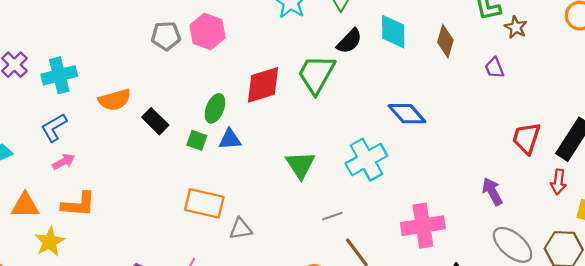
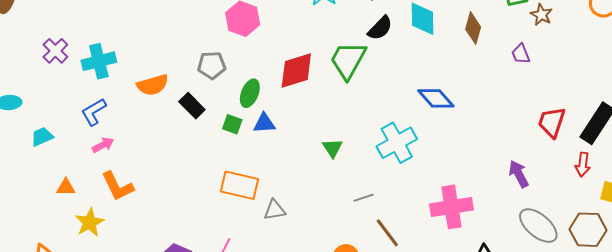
gray pentagon: (166, 36) -> (212, 65), moved
green triangle: (300, 165) -> (333, 148), size x0.7
orange L-shape: (78, 204) -> (117, 186), turned 60
orange triangle: (25, 205) -> (66, 187), size x0.7

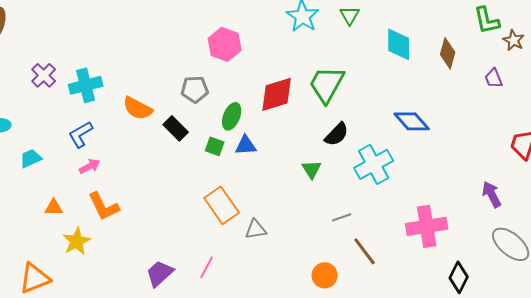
black semicircle: (380, 28) -> (337, 134), moved
orange semicircle: (153, 85) -> (138, 108), turned 44
orange rectangle: (239, 185) -> (222, 205), turned 42

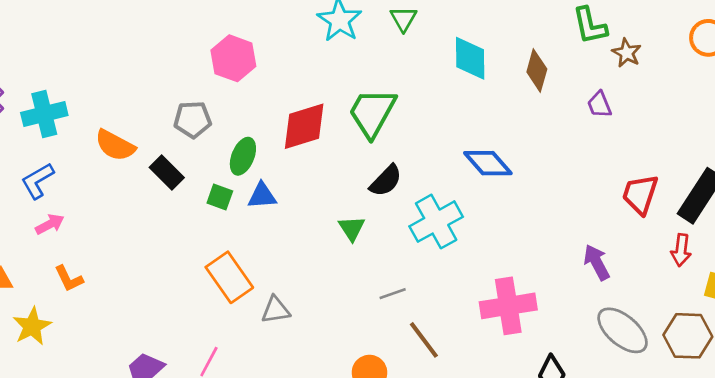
orange L-shape: (104, 206) -> (69, 279), size x0.7

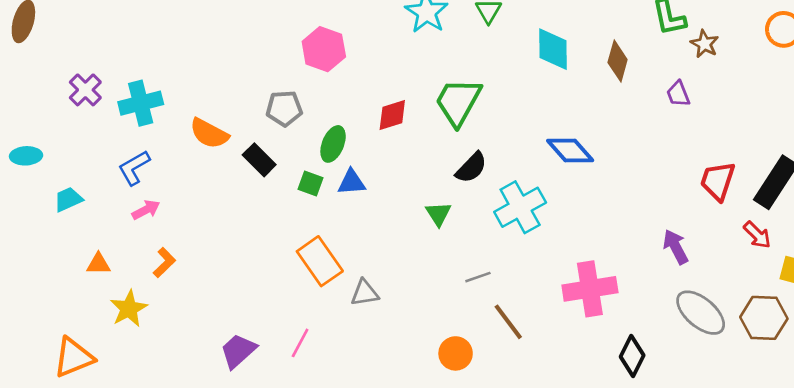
red diamond: (304, 126) -> (392, 115), size x0.7
red arrow: (681, 250) -> (757, 235), turned -52
orange L-shape: (69, 279) -> (164, 263), turned -108

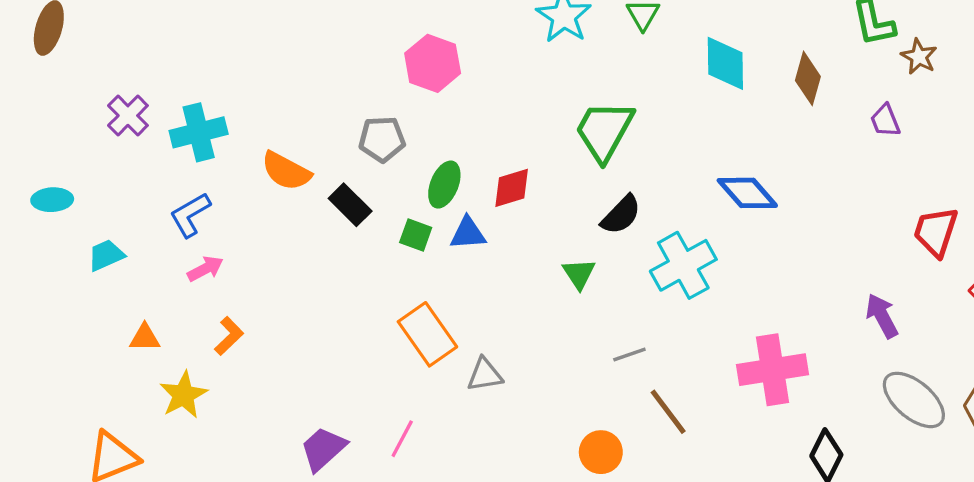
red diamond: (392, 115) -> (512, 188), moved

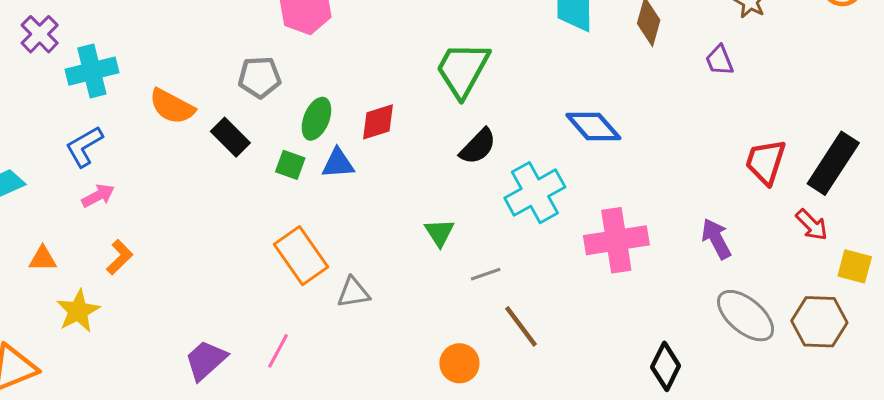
purple cross: (128, 116) -> (40, 34), moved
green triangle: (579, 274) -> (439, 233), moved
pink cross: (773, 370) -> (616, 240), moved

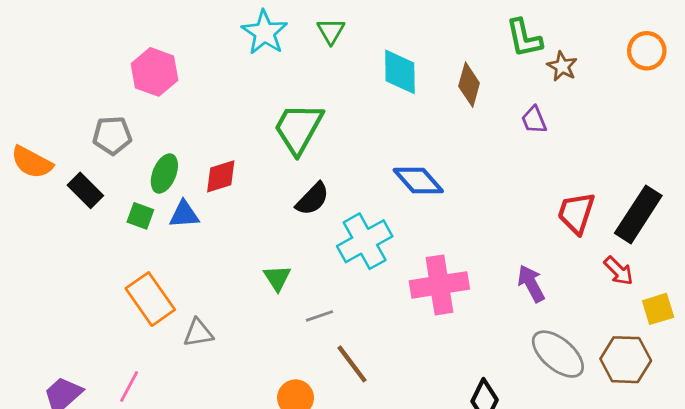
yellow square: (855, 266) -> (658, 309), turned -32

